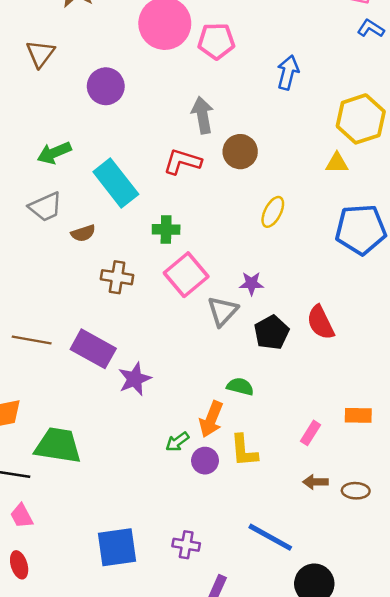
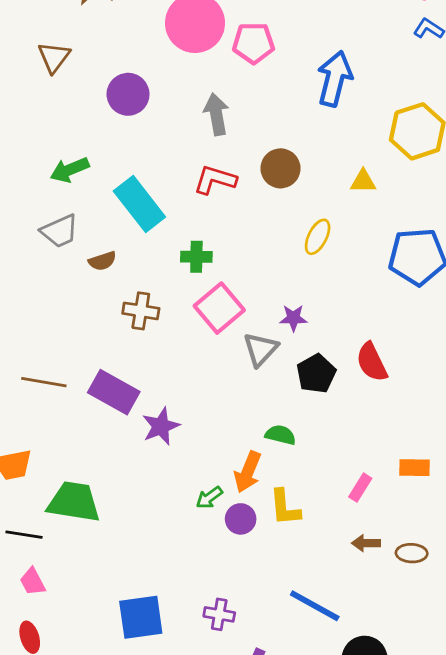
blue arrow: (288, 72) -> (335, 79), size x1.4
gray arrow: (202, 115) -> (216, 114), moved
yellow triangle: (337, 163) -> (363, 181), moved

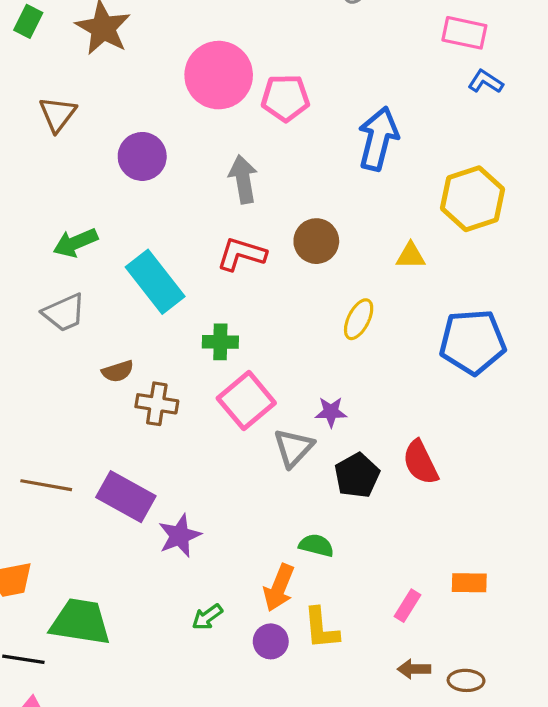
brown semicircle: (102, 261) -> (118, 371), moved
green arrow: (209, 498) -> (207, 617), moved

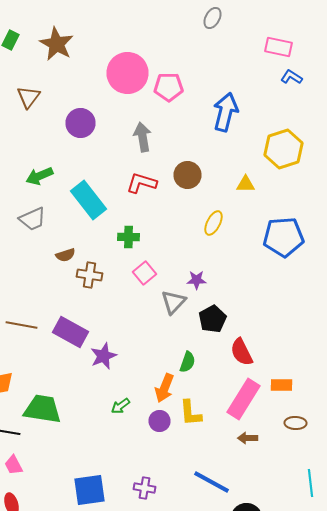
pink square: (246, 401) -> (144, 273), size x0.7
red semicircle: (420, 462) -> (242, 352), moved
green semicircle: (316, 545) -> (188, 362), turned 95
pink rectangle: (407, 606) -> (244, 399), size x2.0
brown ellipse: (466, 680) -> (296, 423), moved

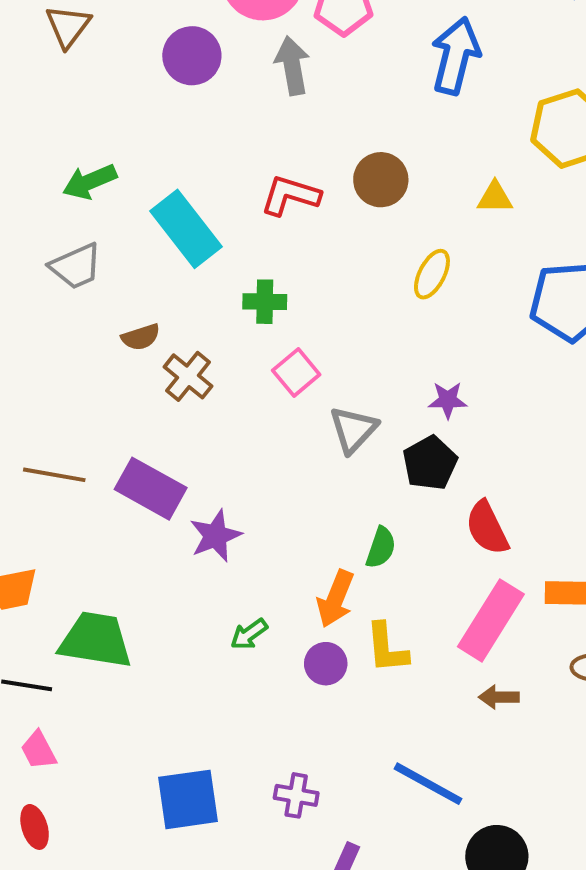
purple circle: (80, 123) -> (192, 56), moved
gray arrow: (142, 137) -> (292, 66), moved
brown cross: (90, 275) -> (188, 376), turned 30
purple star: (196, 280) -> (448, 400), moved

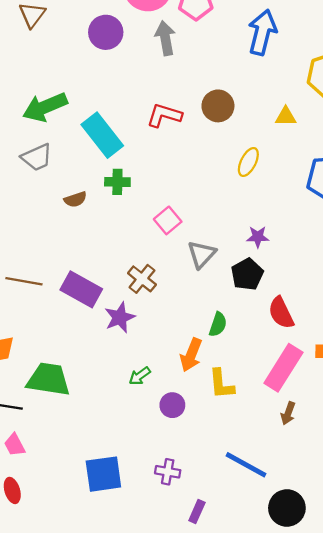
green arrow: (90, 182) -> (45, 107), size x1.4
green cross: (265, 302) -> (117, 182), moved
brown cross: (188, 376) -> (142, 279), moved
purple circle: (326, 664) -> (172, 405), moved
brown arrow: (499, 697) -> (288, 413), turned -70

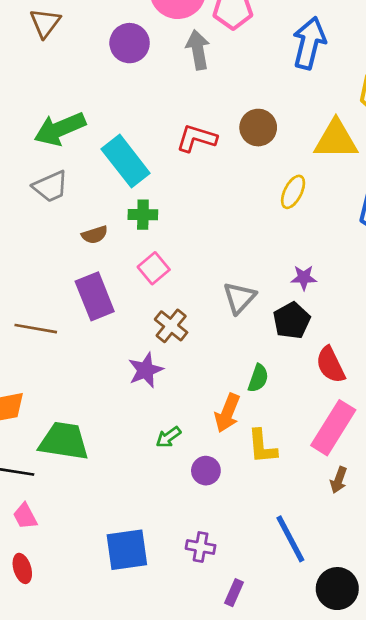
yellow triangle: (286, 116) -> (336, 140), size x1.8
pink square: (168, 220) -> (154, 268), moved
purple rectangle: (81, 289) -> (95, 296), moved, turned 39
blue line: (246, 465) -> (290, 539), turned 33

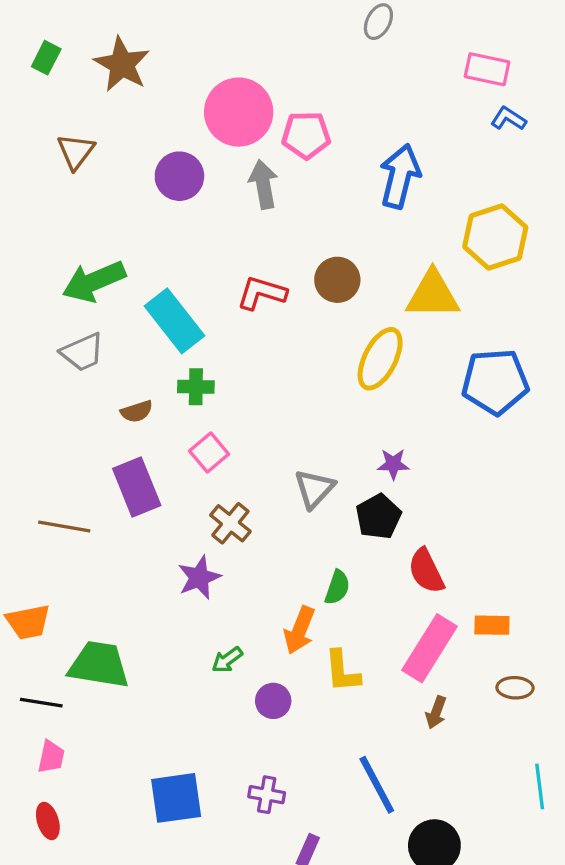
yellow ellipse: (293, 192) -> (380, 359), size x1.5
pink trapezoid: (25, 516) -> (51, 757), turned -140

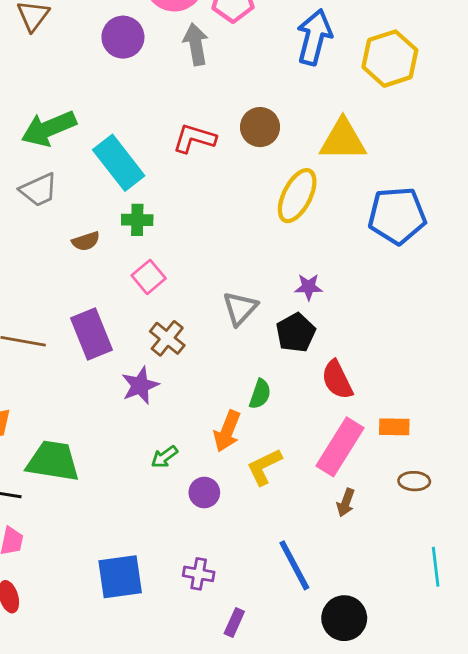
yellow hexagon: (495, 237) -> (390, 59), moved
purple rectangle: (137, 487) -> (92, 334), moved
yellow L-shape: (342, 671) -> (264, 467), turned 69

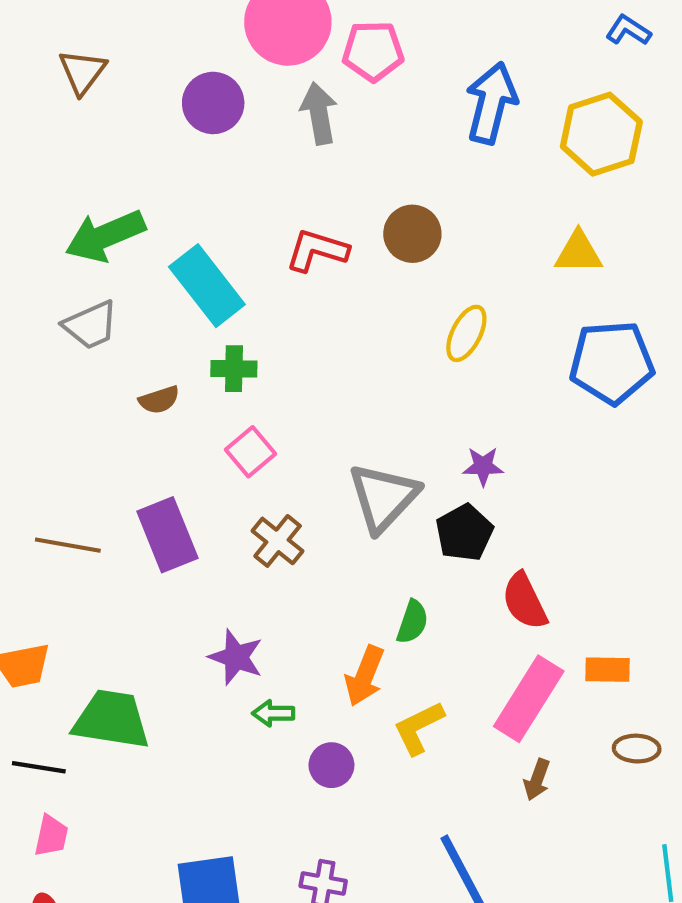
yellow triangle: (343, 140) -> (578, 252), moved, size x0.7
yellow ellipse: (297, 196) -> (466, 333), size x0.7
gray triangle: (240, 308) -> (383, 497), size x1.4
purple star: (140, 385) -> (236, 657), moved, turned -30
green arrow: (164, 457) -> (273, 713), turned 36

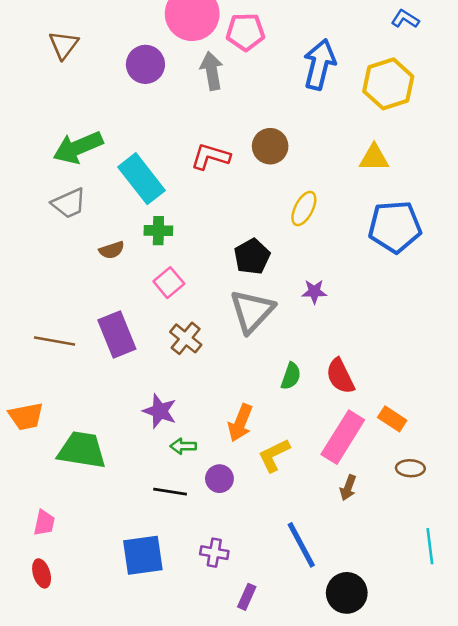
black pentagon: (464, 533) -> (252, 257), moved
green semicircle: (412, 622) -> (291, 376), moved
orange rectangle: (608, 670) -> (392, 419), turned 32
black line: (39, 767) -> (170, 492), moved

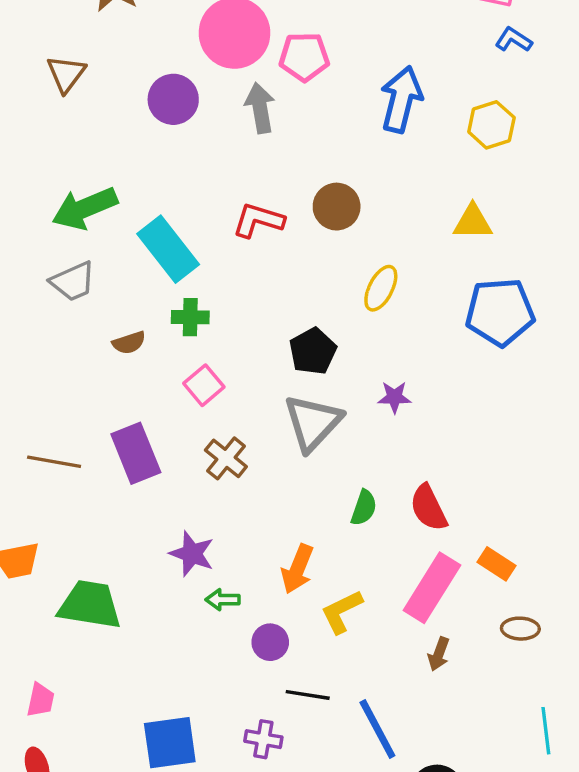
yellow hexagon: (388, 84) -> (491, 125), size x0.7
black line: (170, 492) -> (308, 695), moved

